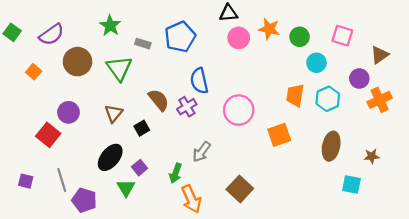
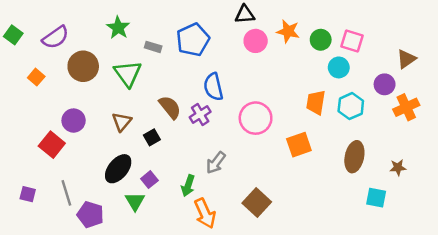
pink square: (342, 36) -> (352, 41), moved

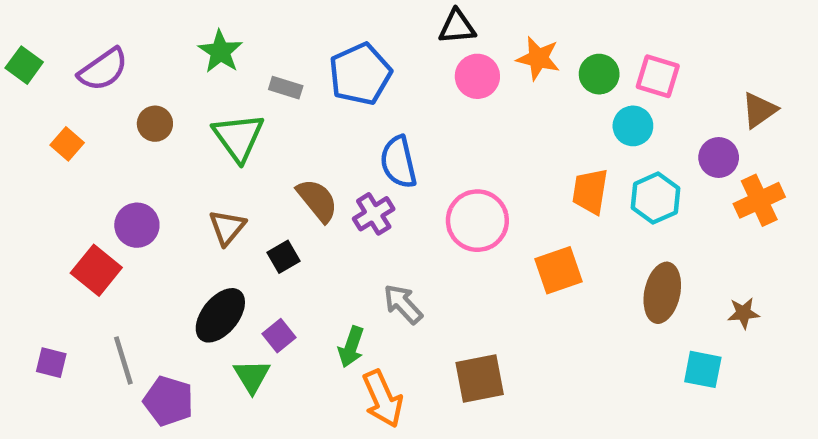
brown circle: (83, 66) -> (155, 124), size x0.6
gray arrow: (216, 163) -> (403, 304), turned 100
brown square: (257, 202) -> (480, 378), turned 36

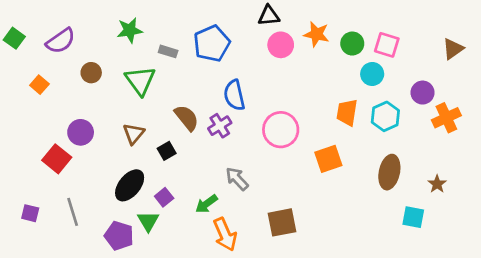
green star: (220, 52) -> (130, 30), turned 30
brown triangle: (759, 110) -> (453, 49), moved
brown star: (743, 313) -> (437, 184), turned -30
green arrow: (351, 347) -> (206, 204), turned 35
purple pentagon: (168, 401) -> (119, 236), moved

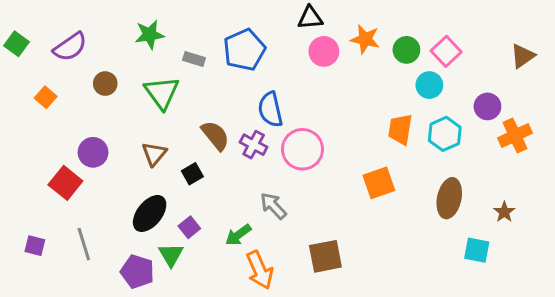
pink square: (387, 45) -> (446, 51), turned 30
purple cross: (220, 126) -> (254, 145), turned -30
pink circle: (281, 130) -> (302, 149), moved

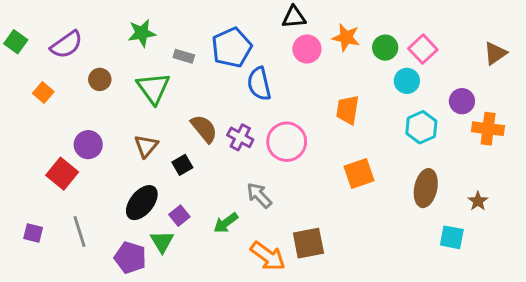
blue semicircle: (270, 110) -> (259, 84), moved
orange trapezoid: (400, 129) -> (348, 110), moved
orange cross: (515, 136) -> (488, 129), turned 32
orange arrow: (260, 270) -> (268, 256), moved, turned -30

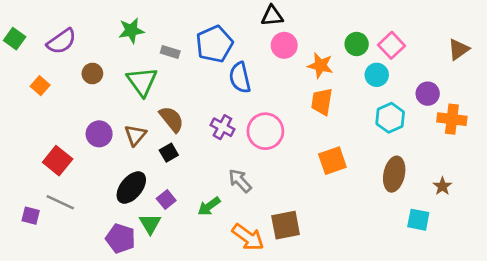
orange star: (346, 37) -> (320, 65), moved
brown semicircle: (204, 129) -> (172, 119), moved
purple circle: (88, 145) -> (99, 134), moved
gray line: (79, 232) -> (60, 202), moved, turned -48

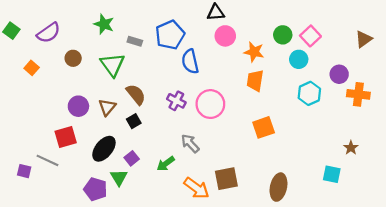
green star: (131, 31) -> (104, 24), turned 30
red square: (58, 161) -> (66, 137), moved, turned 35
brown ellipse: (394, 174) -> (278, 187), moved

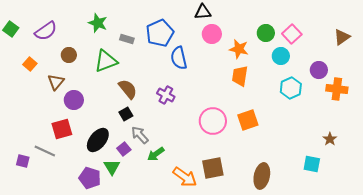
green triangle: (112, 65) -> (106, 61), turned 45
pink circle: (210, 104) -> (213, 121), moved
brown triangle: (107, 107) -> (56, 82), moved
gray arrow: (190, 143) -> (140, 135), moved

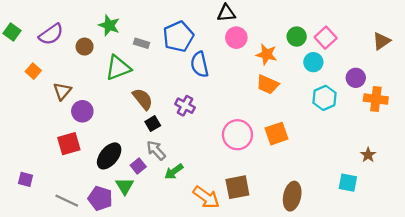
brown circle: (69, 55) -> (85, 47), moved
orange trapezoid: (240, 76) -> (268, 85), turned -75
black square: (126, 114) -> (153, 124), moved
gray line: (45, 151) -> (67, 201), moved

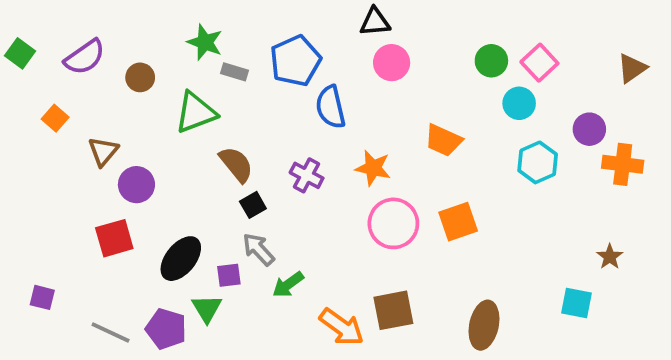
green star: (109, 25) -> (205, 42), moved
orange star: (266, 54) -> (373, 168), moved
purple square: (138, 166) -> (229, 275), turned 32

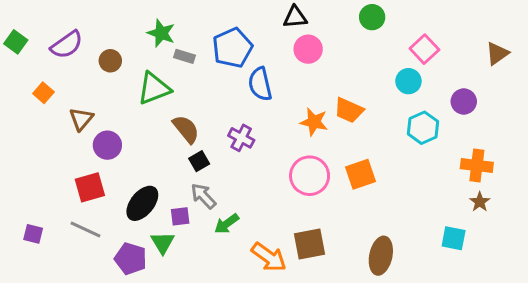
green circle: (491, 61) -> (372, 17), moved
orange cross: (623, 164) -> (477, 165), moved
orange star: (373, 168) -> (314, 122), moved
gray line: (111, 333) -> (86, 229), moved

